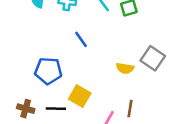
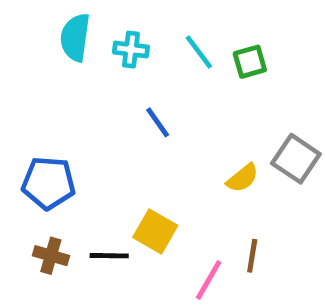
yellow semicircle: (125, 68) -> (243, 178), turned -48
blue pentagon: (48, 71) -> (49, 183), moved

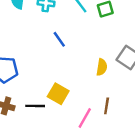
yellow semicircle: (243, 178) -> (102, 67), turned -42

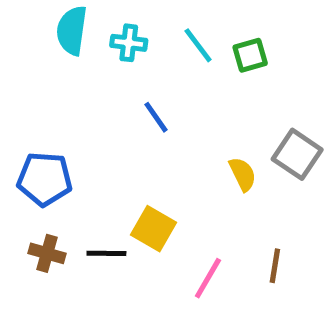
yellow semicircle: (102, 67) -> (243, 174), turned -35
brown line: (107, 106) -> (275, 266), moved

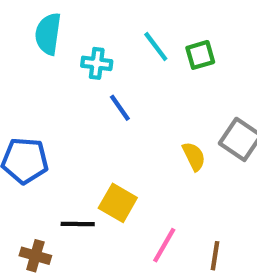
cyan cross: (129, 43) -> (97, 63), moved
brown cross: (47, 253) -> (35, 256), moved
brown line: (275, 266) -> (215, 256), moved

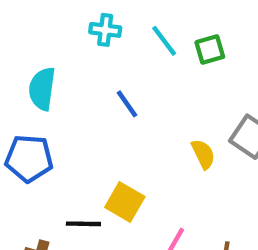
cyan semicircle: (48, 34) -> (42, 89), moved
cyan cross: (97, 63) -> (105, 30), moved

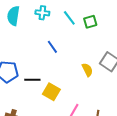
cyan semicircle: (42, 89) -> (13, 16), moved
black line: (83, 224) -> (32, 80), moved

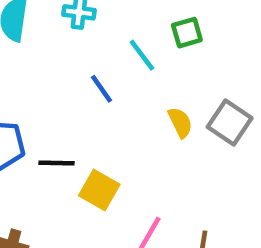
cyan line: (69, 18) -> (142, 55), moved
yellow semicircle: (87, 70) -> (180, 123), moved

